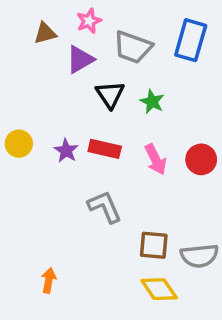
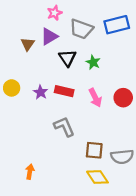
brown triangle: (45, 33) -> (28, 44), moved, turned -40
blue rectangle: (191, 40) -> (117, 25), turned 60

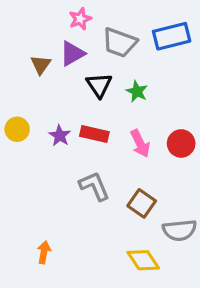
brown square: (94, 150) -> (142, 203), moved, turned 30

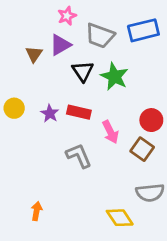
green star: (137, 91) -> (114, 77), size x1.5
pink arrow: (140, 143) -> (110, 132), moved
brown square: (142, 203) -> (142, 149), moved

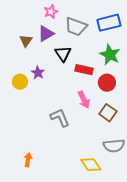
green star: (114, 77) -> (110, 55), moved
yellow circle: (14, 108) -> (20, 82), moved
red rectangle: (79, 112) -> (84, 70), moved
purple star: (50, 113) -> (38, 73), moved
red circle: (151, 120) -> (107, 83), moved

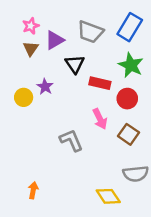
pink star: (51, 12) -> (31, 26), moved
blue rectangle: (109, 23) -> (130, 27), turned -45

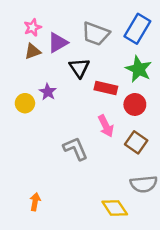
brown triangle: (31, 49) -> (33, 51), turned 35

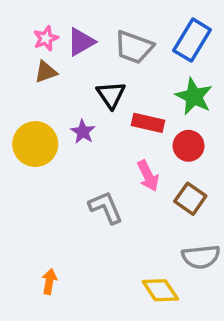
purple triangle: (58, 43) -> (81, 42), moved
purple star: (48, 92) -> (83, 132), moved
yellow circle: (25, 103) -> (35, 144), size x1.6

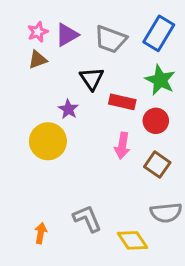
yellow circle: (35, 144) -> (48, 141), moved
pink arrow: (148, 176) -> (122, 146), turned 35
gray L-shape: (106, 207) -> (87, 219), moved

